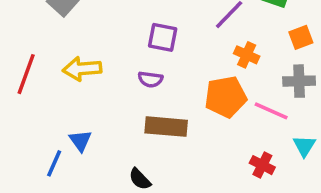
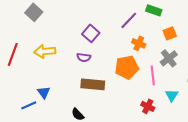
purple square: (163, 37) -> (91, 33), turned 30
gray cross: (299, 81) -> (169, 58), turned -36
pink line: (271, 111) -> (153, 75), turned 60
blue line: (54, 163) -> (29, 105), turned 42

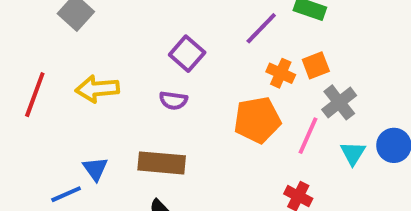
orange square: (170, 33) -> (316, 65), moved
pink line: (153, 75) -> (308, 136), turned 30
brown rectangle: (93, 84) -> (162, 163), moved
cyan triangle: (172, 95) -> (353, 153), moved

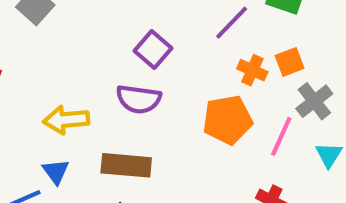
yellow arrow: (97, 89) -> (66, 120), moved
purple semicircle: (173, 101) -> (139, 99), size x1.5

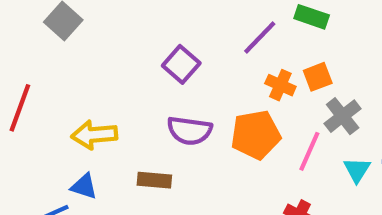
purple semicircle: (139, 99) -> (189, 131), moved
brown rectangle: (126, 165) -> (154, 180), size x0.7
blue triangle: (56, 171) -> (84, 186), turned -36

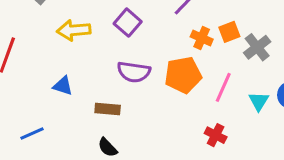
gray cross: (343, 116) -> (257, 47), moved
yellow arrow: (94, 135) -> (74, 30), moved
blue triangle: (84, 186) -> (63, 86), moved

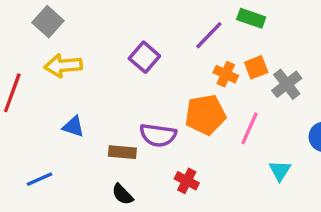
yellow arrow: (74, 30) -> (63, 66), moved
purple semicircle: (134, 72) -> (158, 135), moved
cyan triangle: (259, 101) -> (280, 171), moved
red cross: (216, 135) -> (187, 181), moved

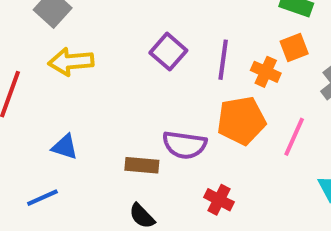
purple line: (209, 35) -> (223, 60), moved, turned -36
orange square: (256, 67) -> (294, 47), moved
blue triangle: (73, 127) -> (65, 147), moved

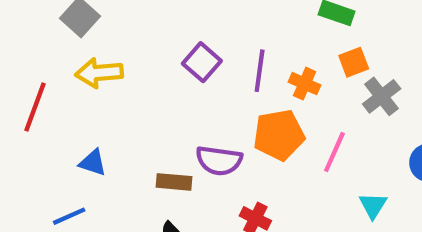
orange square: (294, 47) -> (354, 62), moved

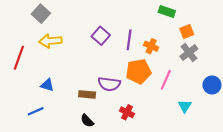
orange square: (354, 62) -> (187, 31), moved

